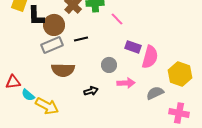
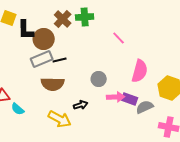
pink line: (117, 19) -> (119, 38), moved
black line: (81, 39) -> (60, 60), moved
purple rectangle: (133, 47) -> (130, 99), moved
yellow arrow: (47, 106) -> (60, 119), moved

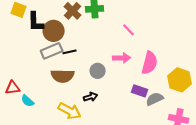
gray circle: (99, 79) -> (98, 71), moved
pink arrow: (116, 97) -> (122, 58), moved

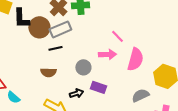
pink line: (129, 30) -> (117, 36), moved
gray rectangle: (52, 51) -> (60, 29), moved
brown semicircle: (63, 76) -> (48, 72), size x0.7
purple rectangle: (140, 91) -> (98, 87), moved

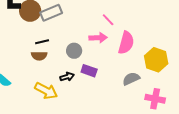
black line: (55, 48) -> (42, 42), moved

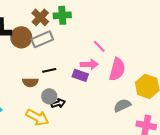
black line: (42, 42) -> (49, 70), moved
gray circle: (74, 51) -> (49, 96), moved
purple rectangle: (89, 71) -> (80, 75), moved

